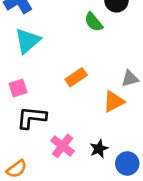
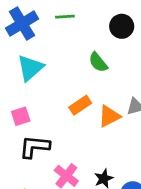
green semicircle: (94, 22) -> (98, 62), moved
orange triangle: (114, 101) -> (109, 116), moved

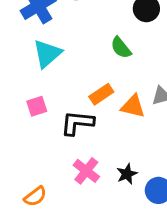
orange triangle: (109, 116) -> (133, 106), turned 40
black L-shape: (34, 147) -> (77, 123), moved

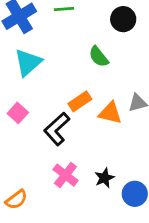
pink square: (37, 106) -> (18, 113), turned -30
black L-shape: (77, 123) -> (57, 129), turned -48

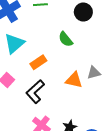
orange rectangle: (80, 101) -> (38, 62), moved

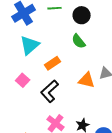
black circle: (83, 12) -> (82, 15), moved

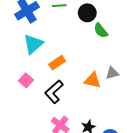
green semicircle: (79, 41) -> (101, 30), moved

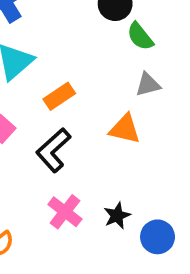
gray triangle: (112, 73) -> (148, 85), moved

